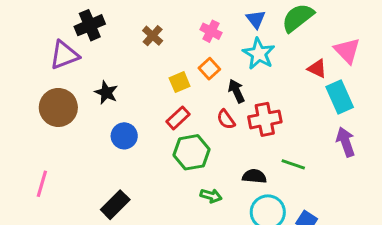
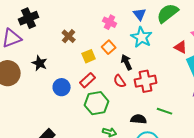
brown cross: (153, 36) -> (69, 36), moved
blue circle: (124, 136) -> (62, 87), moved

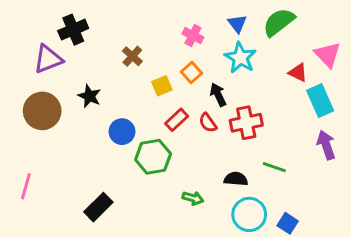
red rectangle: (88, 80) -> (177, 120), moved
green hexagon: (97, 103) -> (153, 157), moved

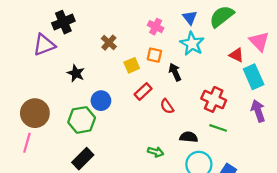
orange square: (192, 72) -> (154, 55), turned -35
brown circle: (42, 111) -> (35, 113), moved
red semicircle: (208, 123) -> (167, 106), moved
red cross: (246, 123) -> (214, 99), moved, turned 35
green hexagon: (153, 157) -> (82, 120), moved

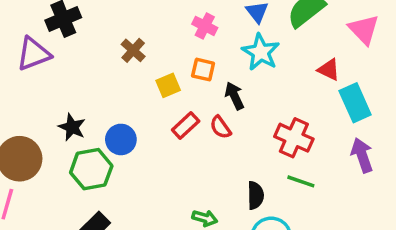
pink triangle: (259, 41) -> (364, 29), moved
black star: (76, 73) -> (72, 127), moved
red semicircle: (167, 106) -> (221, 127), moved
black semicircle: (189, 137) -> (255, 195), turned 84

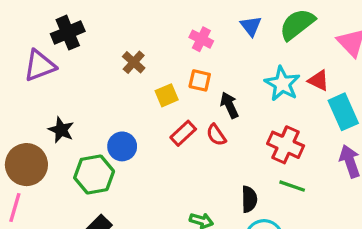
cyan star: (261, 52) -> (282, 84), moved
black star: (72, 127) -> (61, 130), moved

